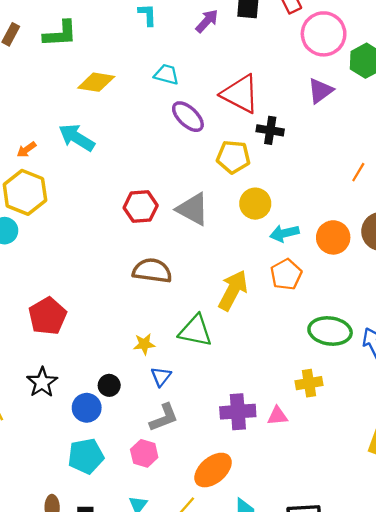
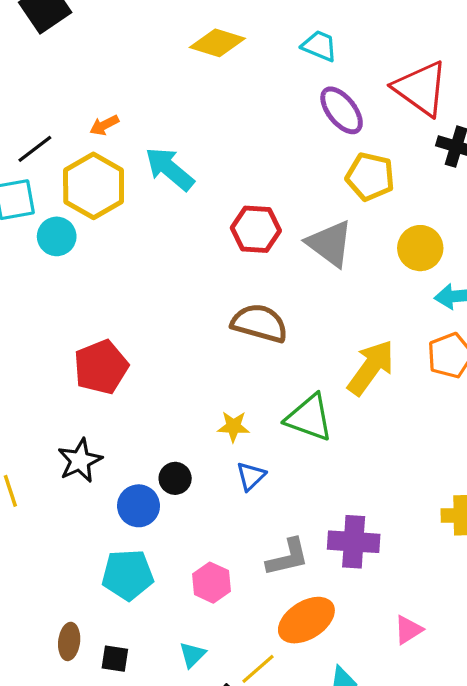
cyan arrow: (77, 138) -> (170, 169), moved
yellow pentagon: (233, 157) -> (370, 177), moved
pink triangle: (277, 416) -> (408, 630), moved, turned -35
gray L-shape: (164, 418) -> (288, 557), moved

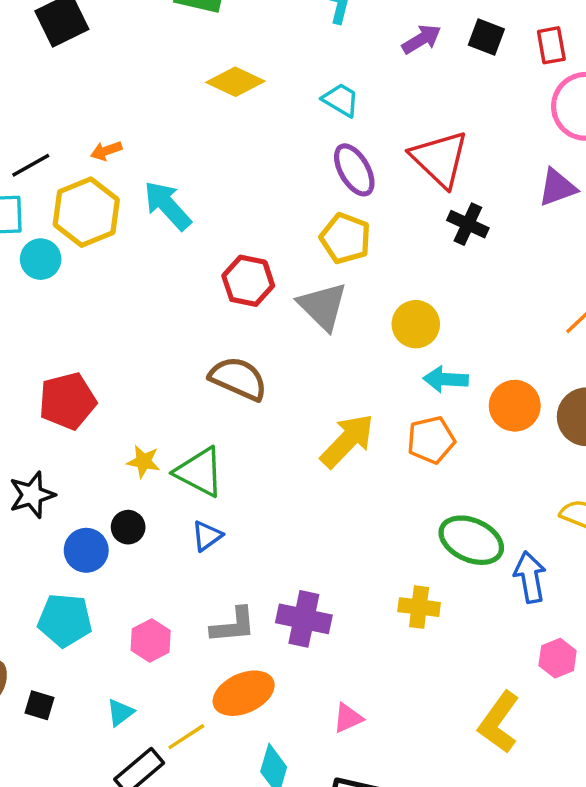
yellow pentagon: (370, 177) -> (345, 238), moved
green triangle: (309, 418) -> (199, 472), moved
yellow star: (233, 427) -> (143, 462), moved

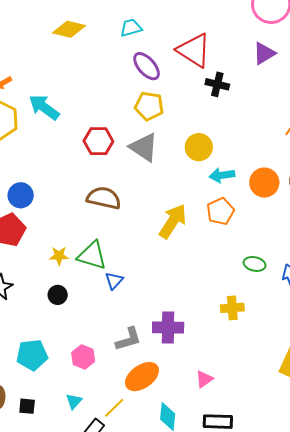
cyan trapezoid: (341, 100) -> (131, 28), turned -35
blue triangle: (207, 536) -> (114, 281), moved
green ellipse: (471, 540) -> (255, 264), size x0.6
blue circle: (86, 550) -> (21, 195), moved

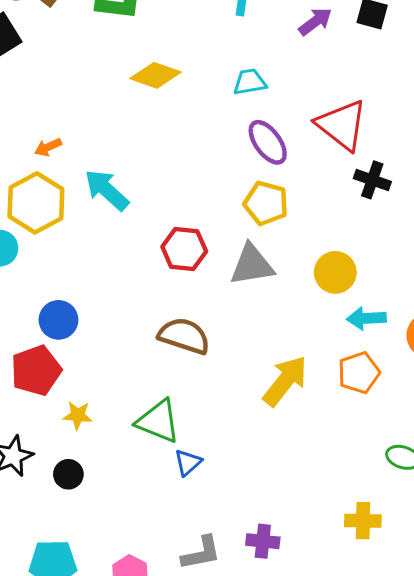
gray triangle: (144, 147) -> (252, 265), turned -48
yellow star: (59, 256) -> (78, 415), moved
black circle: (58, 295) -> (68, 474), moved
purple cross: (168, 327) -> (263, 541), size x0.7

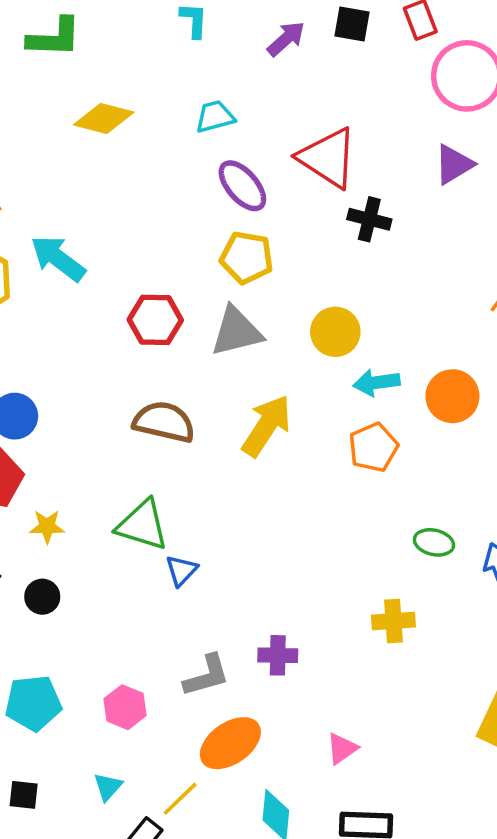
yellow arrow: (285, 381) -> (267, 426), moved

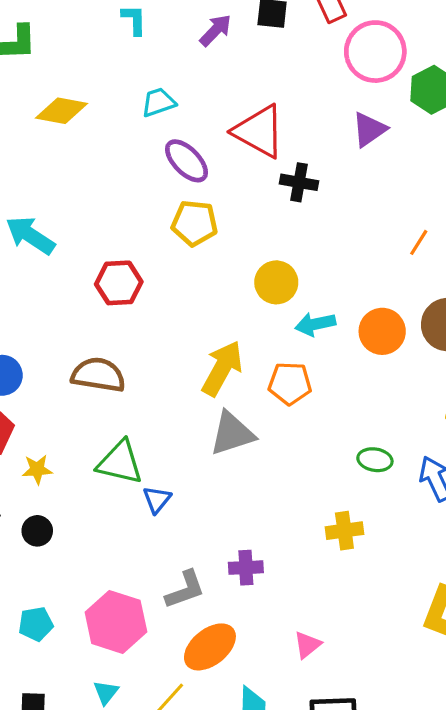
gray triangle: (236, 331) -> (232, 434), moved
brown semicircle: (164, 422) -> (98, 375), moved
orange pentagon: (373, 447) -> (290, 383), moved, turned 30
cyan pentagon: (33, 703) -> (36, 624), size x0.7
pink hexagon: (125, 707) -> (116, 622), size x1.6

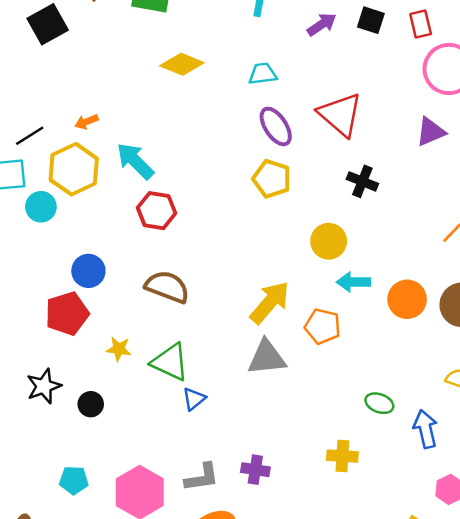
black cross: (299, 182) -> (362, 181), moved
red hexagon: (119, 283) -> (156, 211), moved
yellow star: (37, 469) -> (119, 349), moved

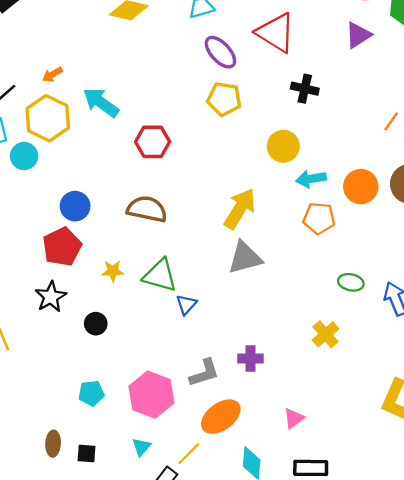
red hexagon: (156, 211) -> (153, 142), moved
orange pentagon: (323, 326) -> (319, 218), moved
black star: (44, 386) -> (51, 297), moved
yellow cross: (342, 456) -> (326, 334), turned -36

